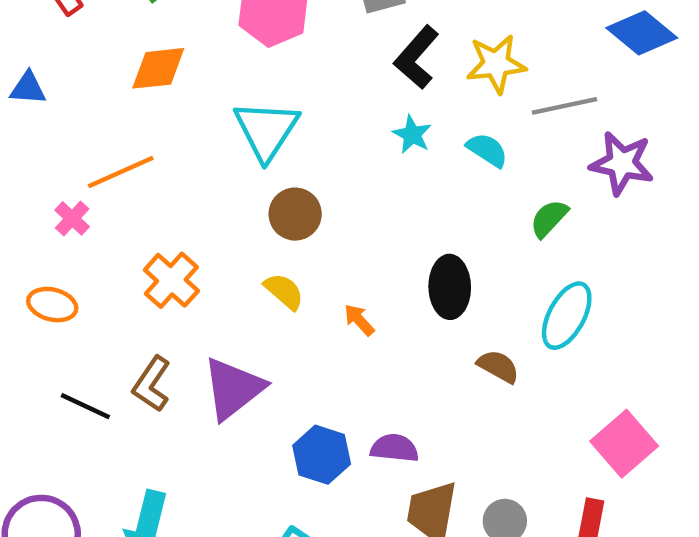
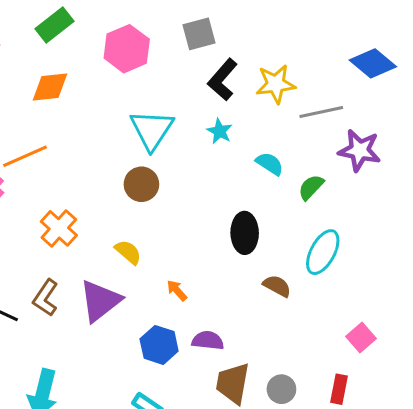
cyan triangle: (266, 130) -> (152, 130), moved
cyan semicircle: (487, 150) -> (270, 164), moved
yellow semicircle: (284, 291) -> (128, 252), moved
orange arrow: (359, 320) -> (177, 290), moved
pink square: (624, 444) -> (361, 338), size x0.7

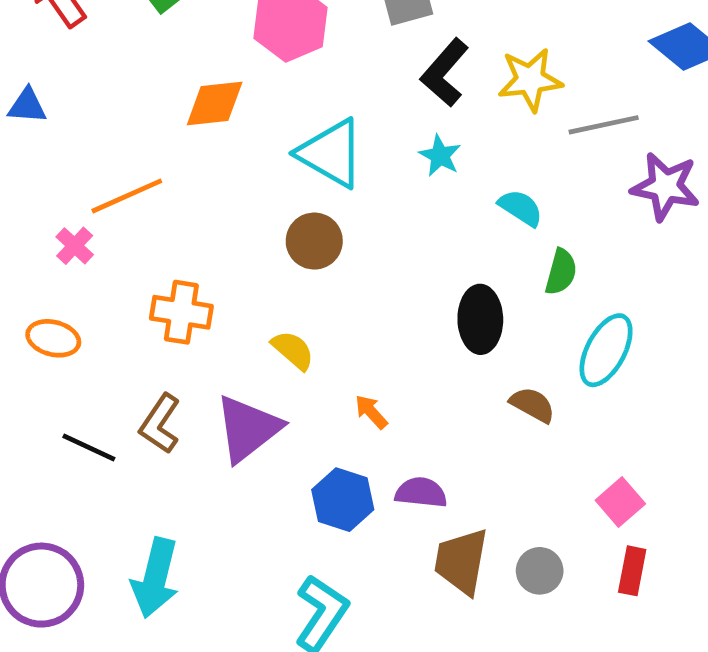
orange diamond: (50, 87) -> (215, 103), moved
cyan triangle: (152, 130) -> (331, 153), turned -33
green semicircle: (311, 187) -> (561, 272), moved, turned 152
orange cross: (59, 228) -> (181, 312), turned -33
pink square: (361, 338) -> (620, 502), moved

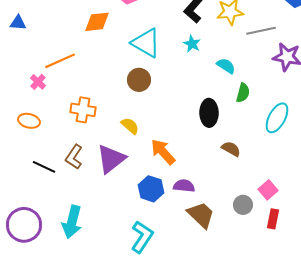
cyan ellipse: (606, 350) -> (277, 118), moved
orange arrow: (371, 412) -> (163, 152), size x1.8
brown trapezoid: (461, 561) -> (201, 215), turned 124
gray circle: (540, 571) -> (243, 205), moved

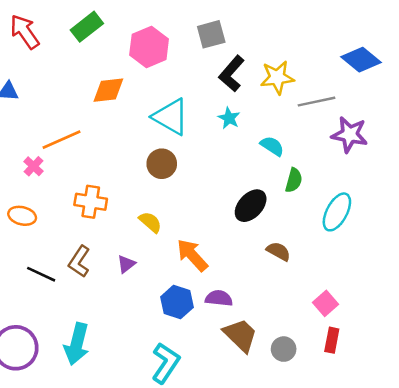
black ellipse: (209, 113) -> (251, 206), turned 44
purple triangle: (111, 159) -> (126, 264), size x0.5
gray circle: (243, 205) -> (284, 349), moved

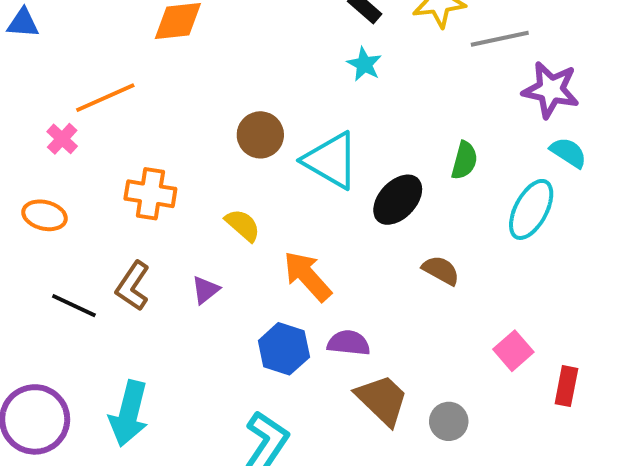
cyan triangle: (171, 117) -> (331, 160), moved
cyan semicircle: (272, 146) -> (568, 153), moved
red rectangle: (332, 340) -> (566, 386), moved

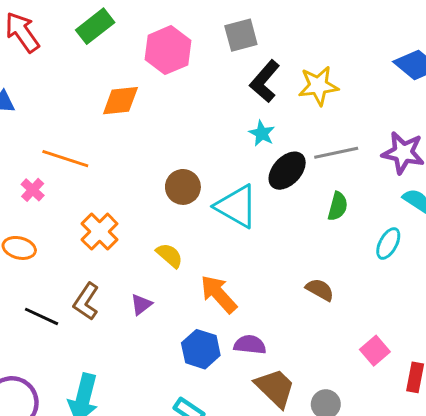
gray line: (500, 39) -> (336, 153), moved
orange line: (105, 98) -> (65, 159), turned 42
orange cross: (150, 194) -> (100, 232), turned 36
black ellipse: (398, 200) -> (287, 171), moved
cyan ellipse: (531, 209) -> (388, 243), size x0.7

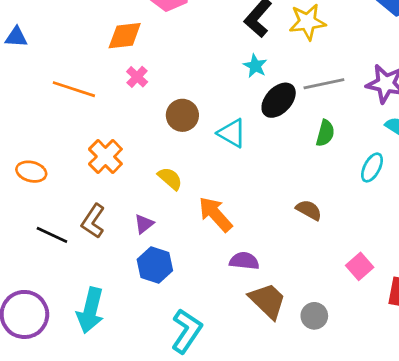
pink cross: (33, 190) -> (137, 77), moved
cyan triangle: (236, 206) -> (232, 133), size x0.7
blue hexagon: (201, 349) -> (155, 265), moved

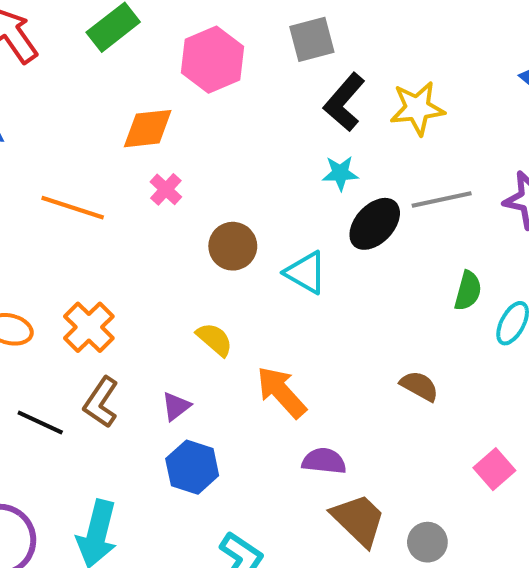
cyan star: (255, 66) -> (340, 173), turned -30
green semicircle: (325, 133) -> (468, 291), moved
orange cross: (105, 157) -> (89, 327), moved

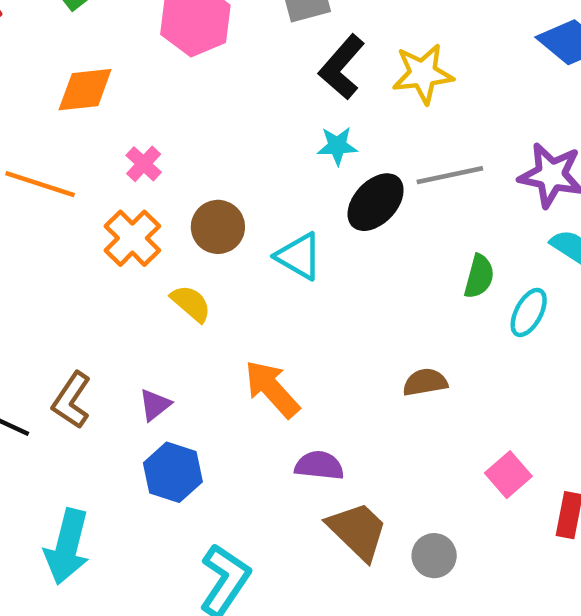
orange diamond: (148, 129) -> (85, 90), moved
orange cross: (89, 327) -> (132, 238), moved
yellow semicircle: (215, 339) -> (191, 303), moved
brown semicircle: (419, 386) -> (425, 382), turned -39

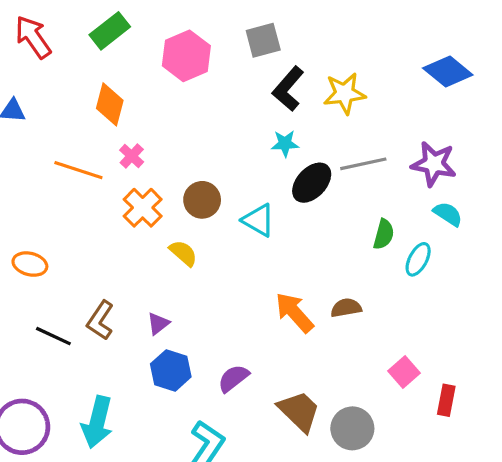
orange diamond: (85, 90) -> (110, 104), turned -69
pink cross: (144, 164) -> (132, 156), moved
orange arrow: (272, 389) -> (294, 313), moved
purple semicircle: (319, 466) -> (233, 378), moved, turned -44
gray circle: (434, 556) -> (352, 428), size x1.4

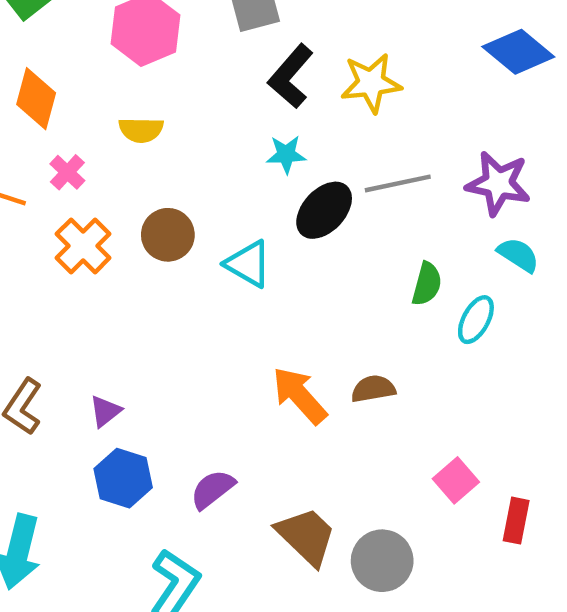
yellow semicircle: (183, 253) -> (141, 130), moved, turned 140

